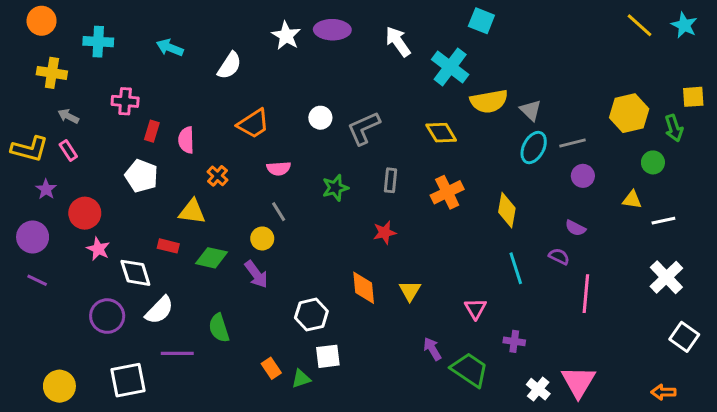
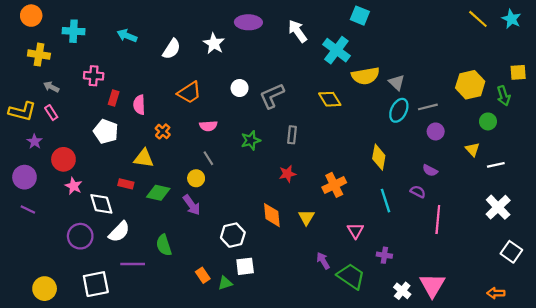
white star: (286, 36) -> (214, 43), moved
orange cross: (447, 192) -> (334, 185), moved
yellow triangle: (632, 200) -> (472, 149), turned 40

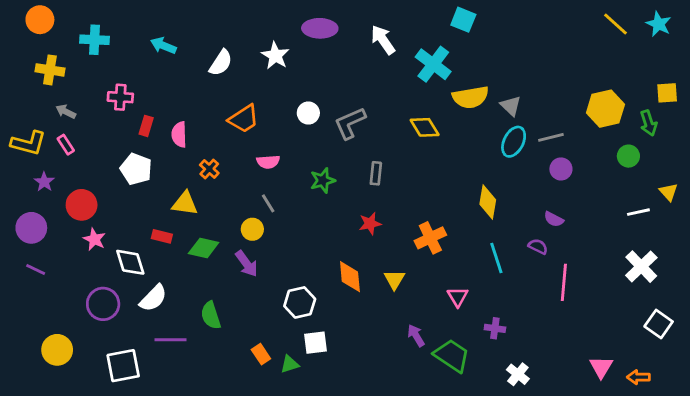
yellow triangle: (472, 149) -> (669, 192), moved
pink triangle: (432, 285) -> (601, 367), moved, size x0.7
yellow circle: (45, 289) -> (57, 350), moved

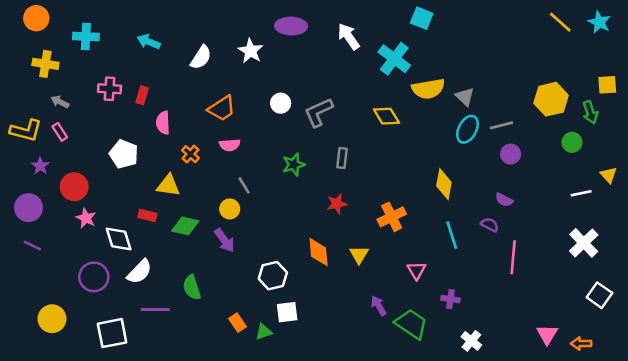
red rectangle: (146, 126) -> (142, 95), moved
pink semicircle: (268, 162) -> (230, 145), moved

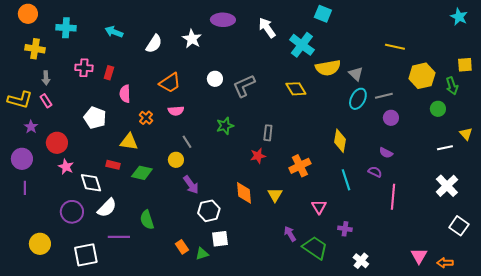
yellow line: (560, 22) -> (395, 47), moved, turned -30
gray arrow: (60, 102) -> (46, 78), turned -120
gray rectangle: (342, 158) -> (268, 133), moved
purple arrow: (224, 240) -> (191, 185), moved
purple line: (32, 246) -> (25, 188), turned 64

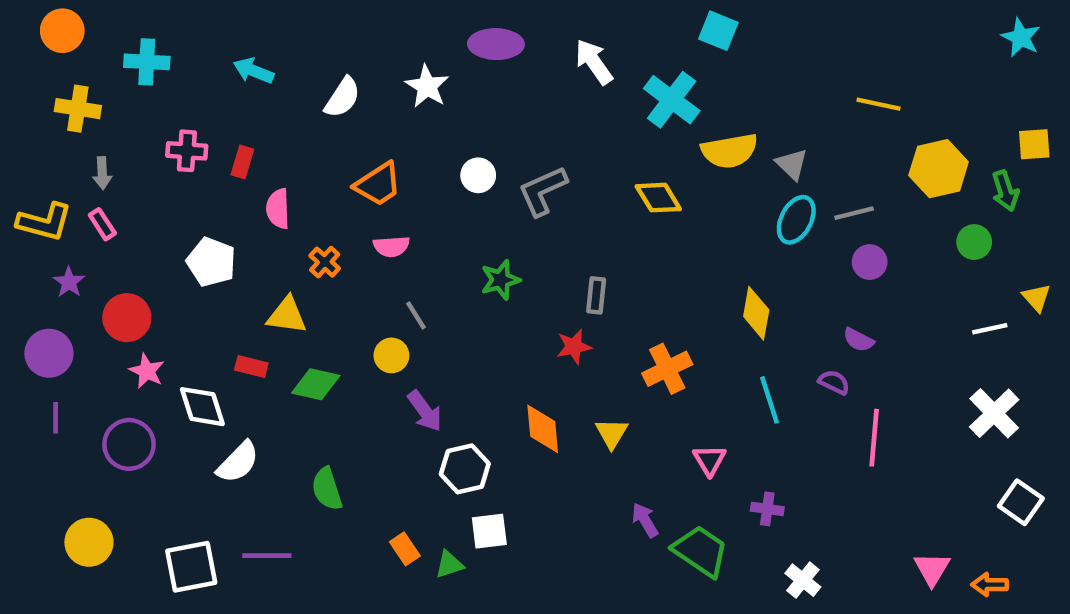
purple circle: (72, 212) -> (129, 444), moved
purple line: (119, 237) -> (267, 556), moved

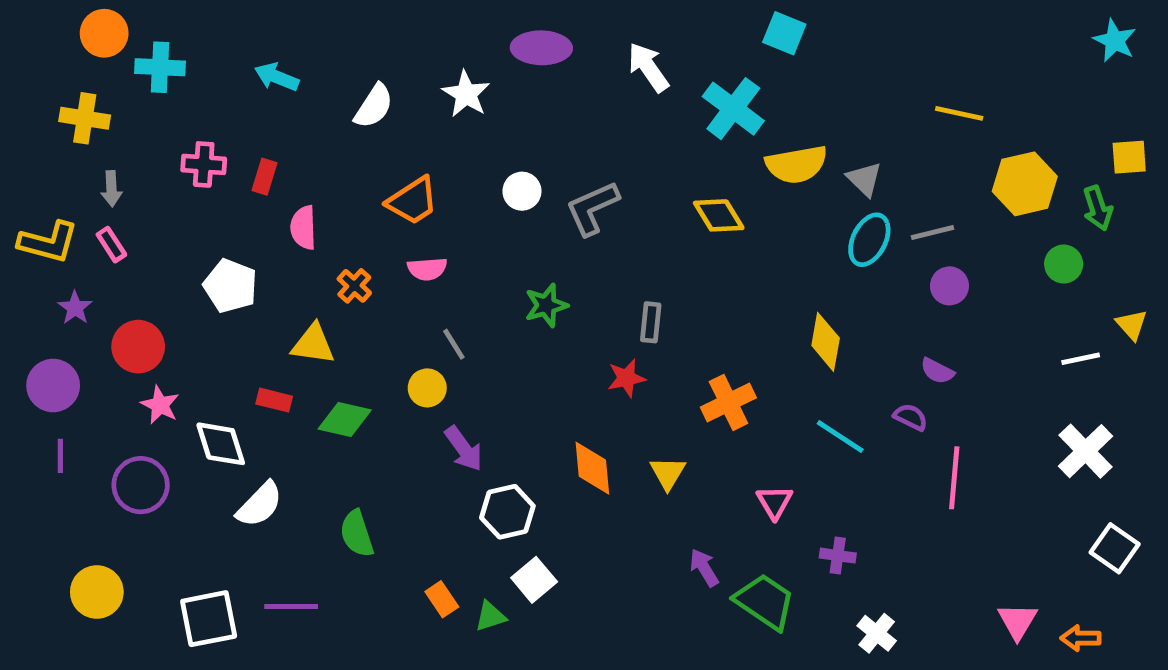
orange circle: (62, 31) -> (104, 33), moved
cyan line: (770, 400) -> (840, 436), turned -39
white square: (489, 531) -> (534, 580), turned -33

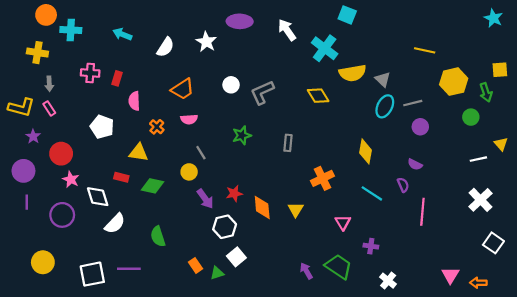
red star: (626, 378) -> (234, 193), moved
purple semicircle: (911, 417) -> (403, 185), turned 40
purple arrow: (704, 568) -> (306, 271), moved

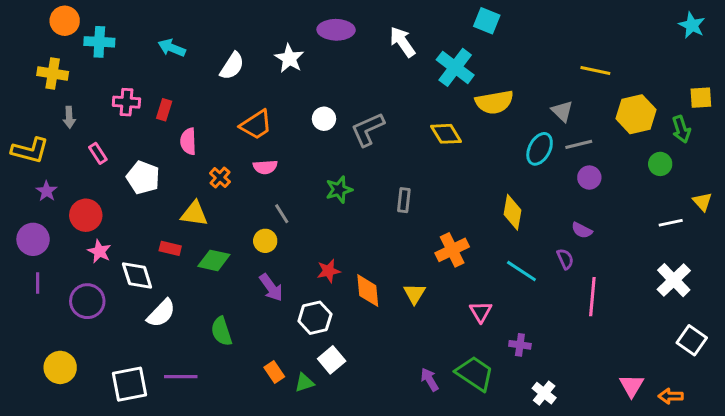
gray triangle: (383, 79) -> (562, 111), moved
pink rectangle: (49, 108) -> (98, 153), moved
purple arrow: (205, 199) -> (271, 288), moved

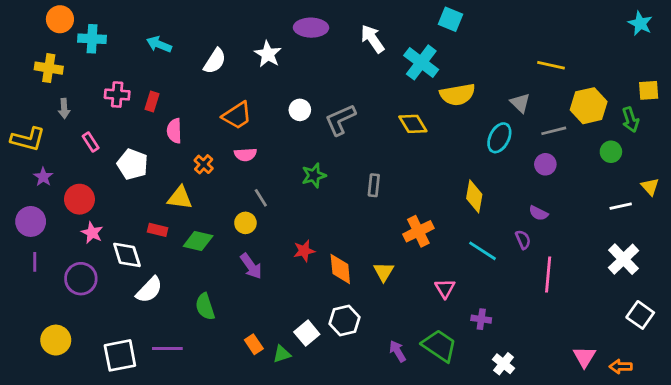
gray line: (579, 144) -> (554, 131), moved
white hexagon: (315, 318) -> (344, 321), moved

